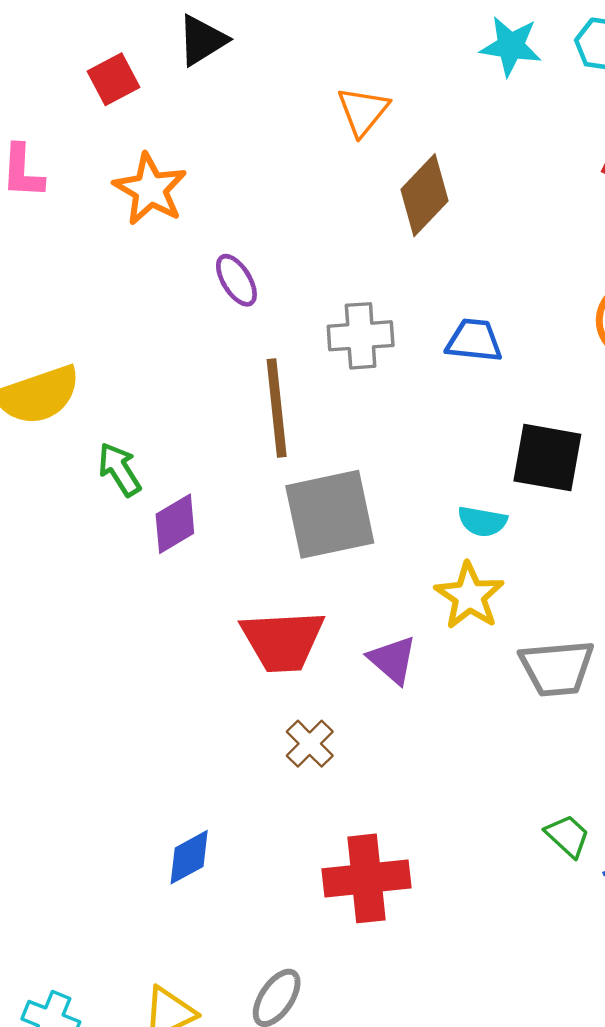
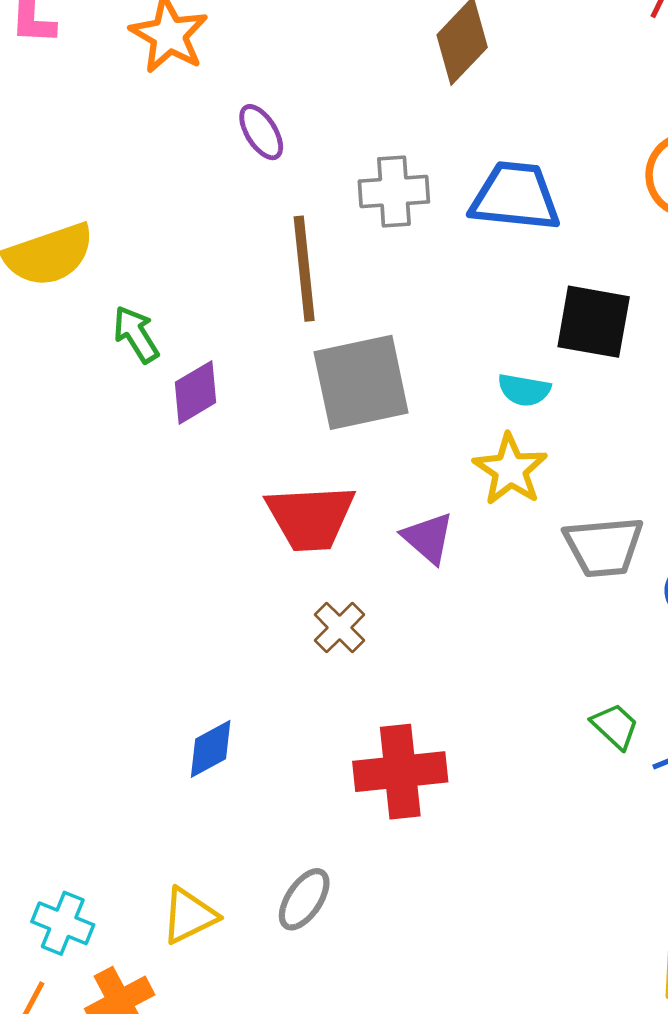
blue trapezoid: (474, 341) -> (515, 197), size x1.5

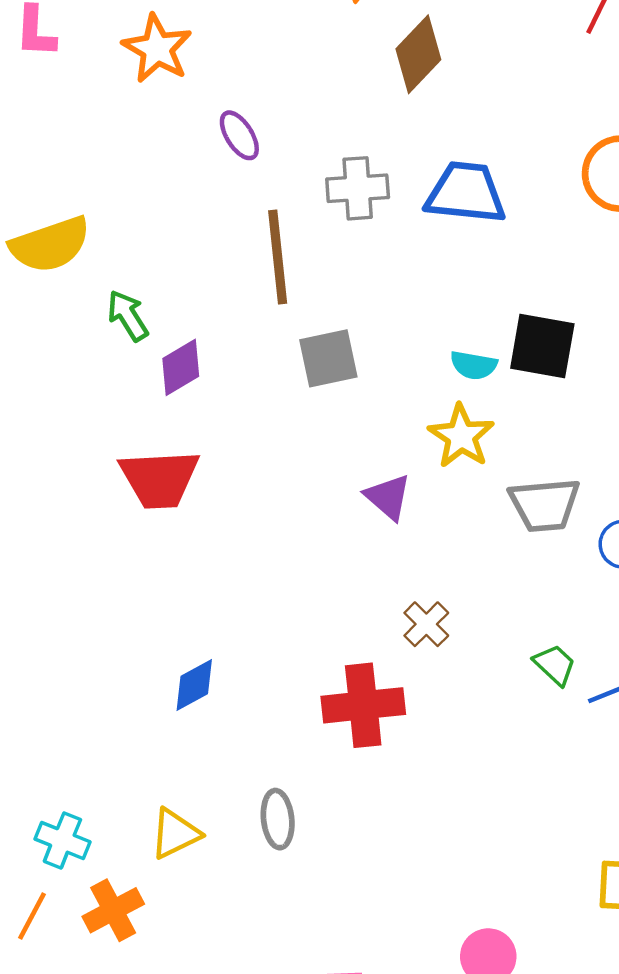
black square: (594, 322) -> (542, 346), moved
gray square: (361, 382) -> (328, 358), size x0.7
red trapezoid: (310, 518) -> (159, 479), moved
brown cross: (340, 628) -> (426, 624), moved
gray ellipse: (304, 899) -> (278, 819), turned -40

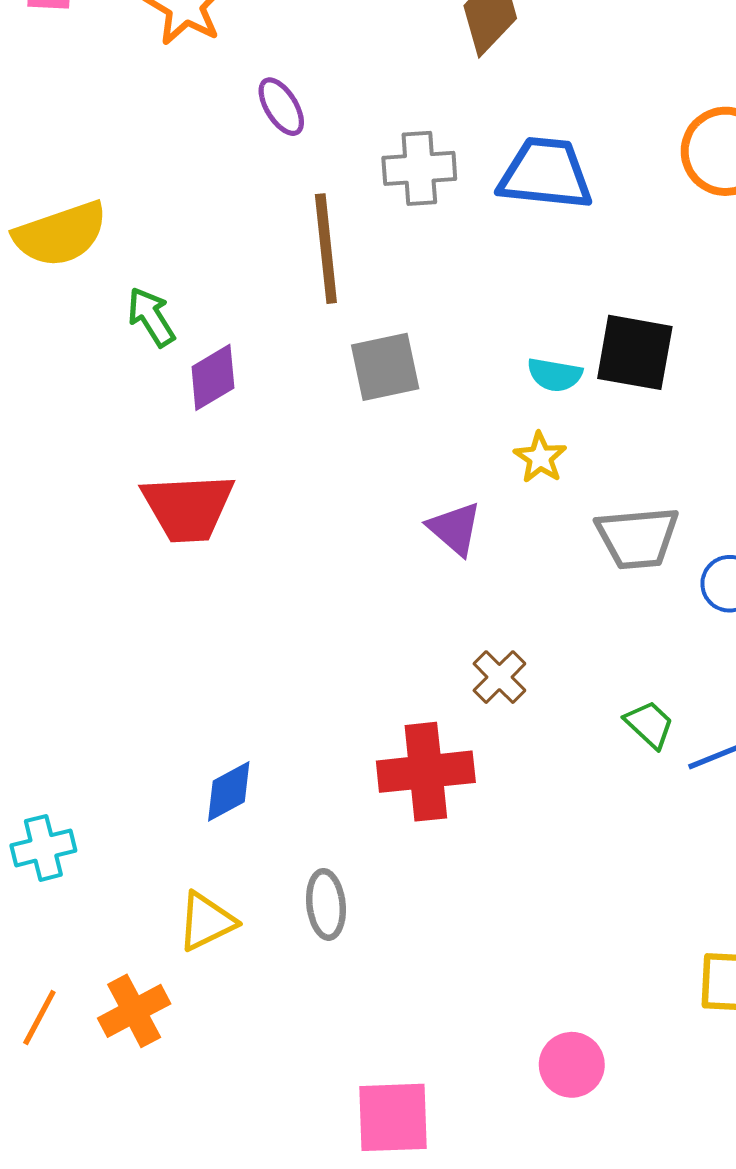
yellow star: (461, 436) -> (540, 458), size x0.7
blue diamond: (194, 685) -> (229, 791), moved
cyan cross: (62, 840) -> (43, 848), moved, turned -36

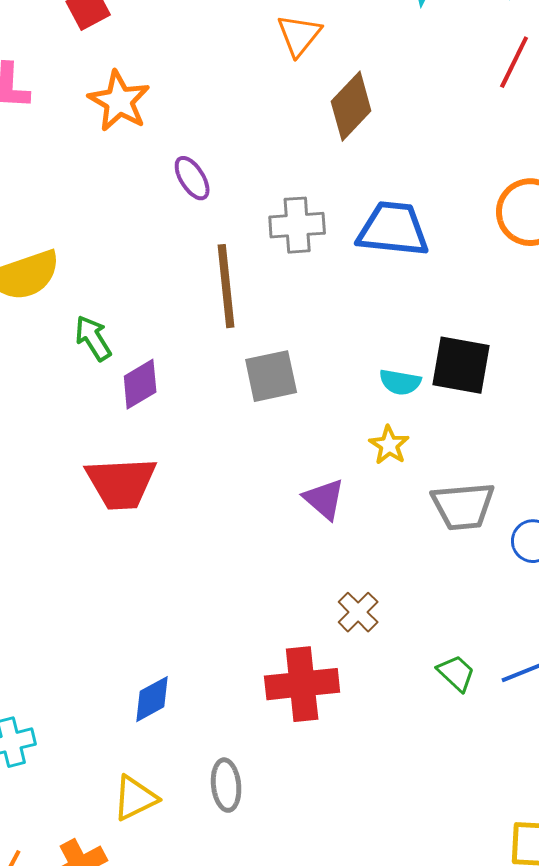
green trapezoid: (649, 724) -> (456, 673), moved

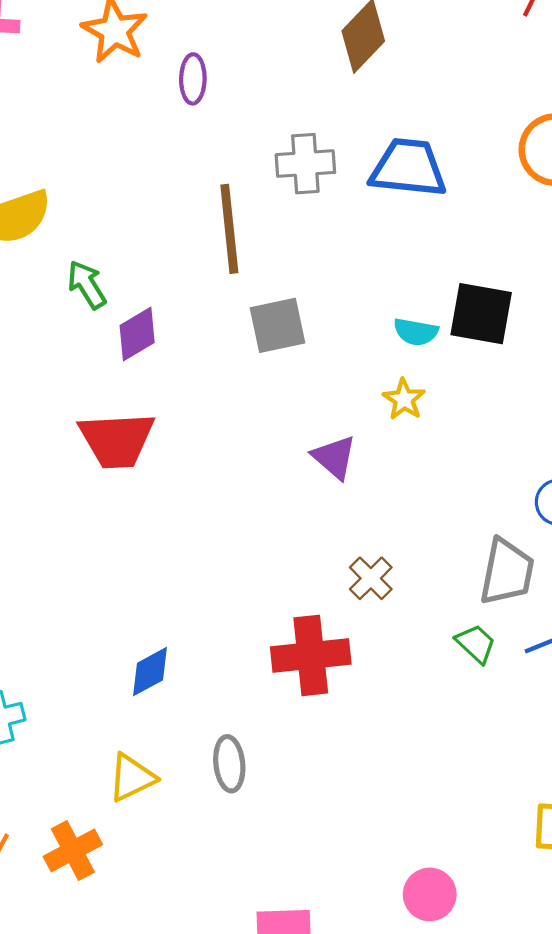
purple ellipse: (192, 178) -> (193, 79), moved, turned 33
gray trapezoid: (463, 506) -> (507, 572), moved, turned -74

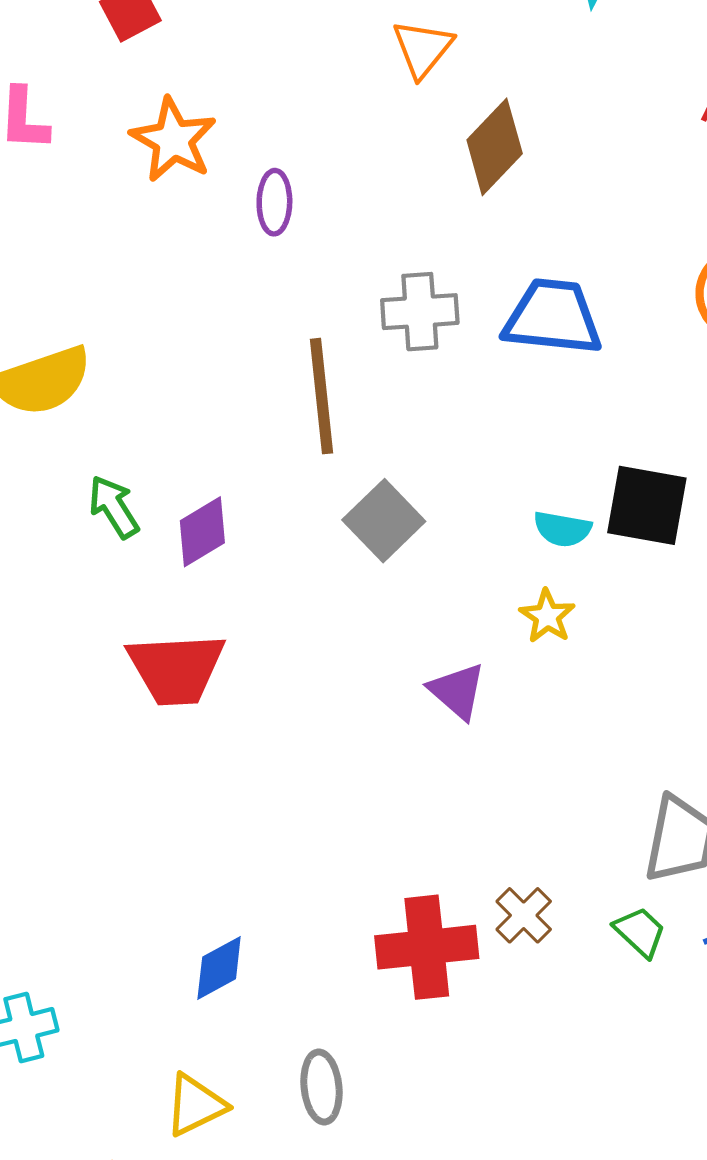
green arrow: (87, 285) -> (114, 507), moved
gray square: (278, 325) -> (384, 521), turned -32
brown cross: (371, 578) -> (524, 915), moved

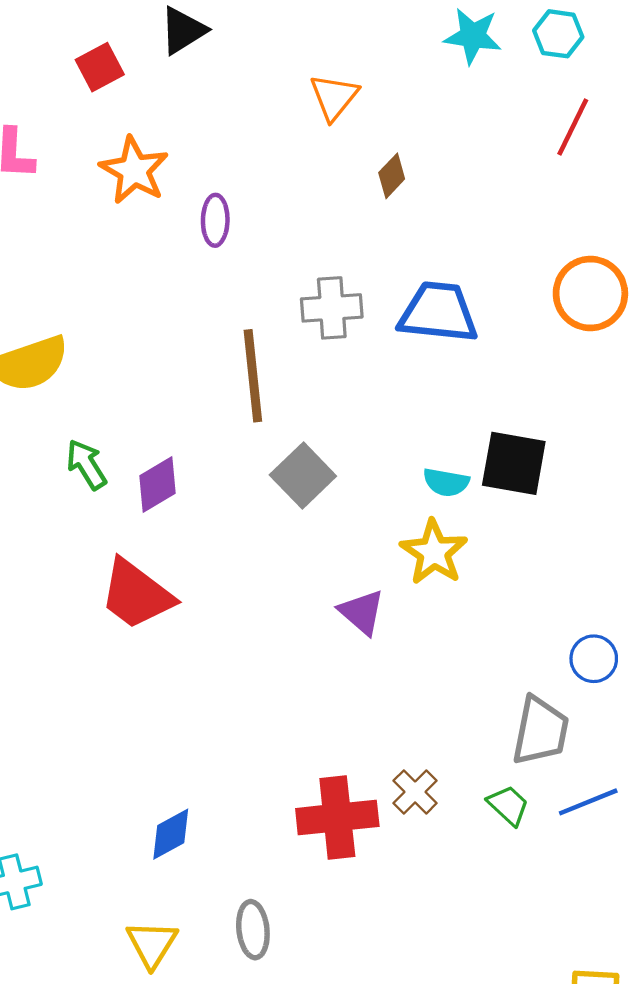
brown diamond: (495, 147) -> (392, 176), size x0.6
yellow star: (547, 616) -> (434, 552), size x1.5
red trapezoid: (176, 669) -> (136, 594), turned 40
yellow triangle: (195, 1105) -> (152, 944), turned -32

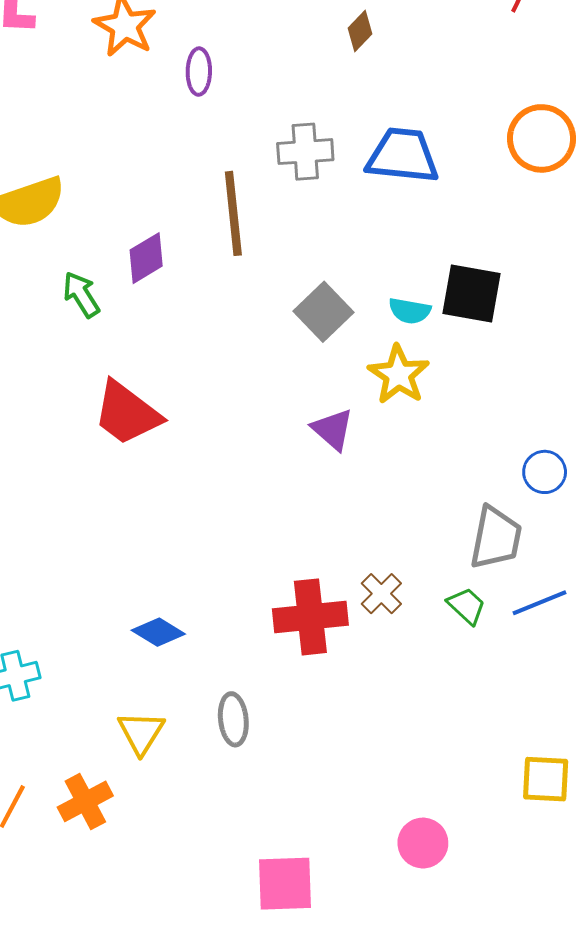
gray square: (303, 476) -> (324, 312), moved
purple diamond: (157, 484) -> (146, 258), moved
blue diamond: (171, 834) -> (158, 632), turned 60

